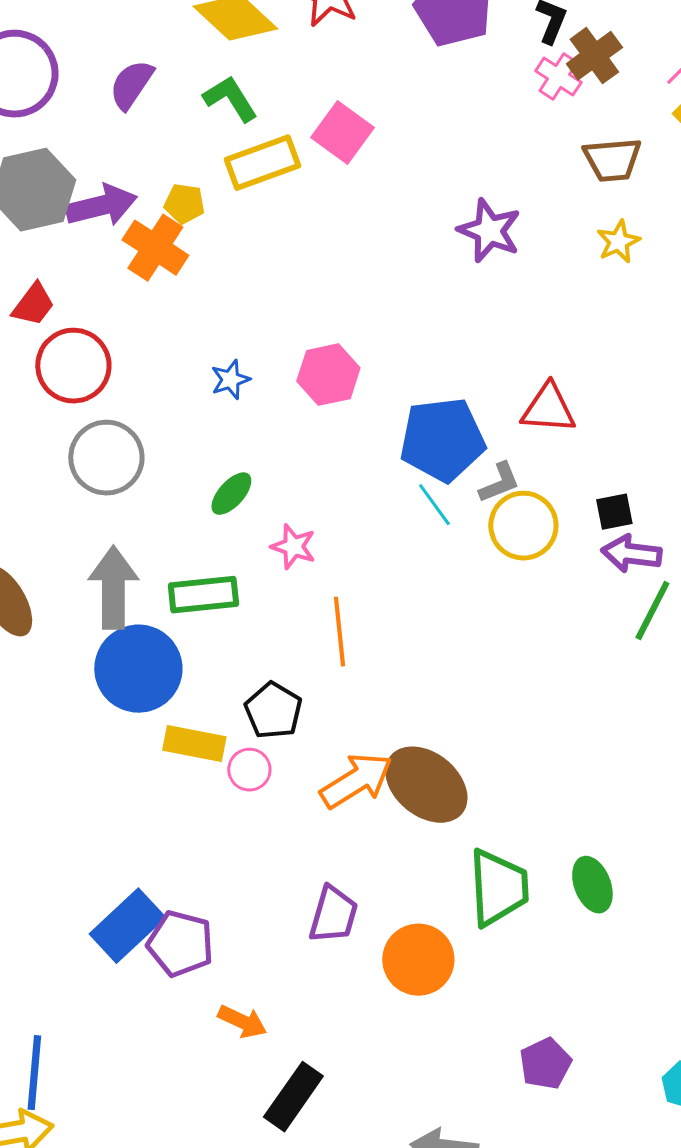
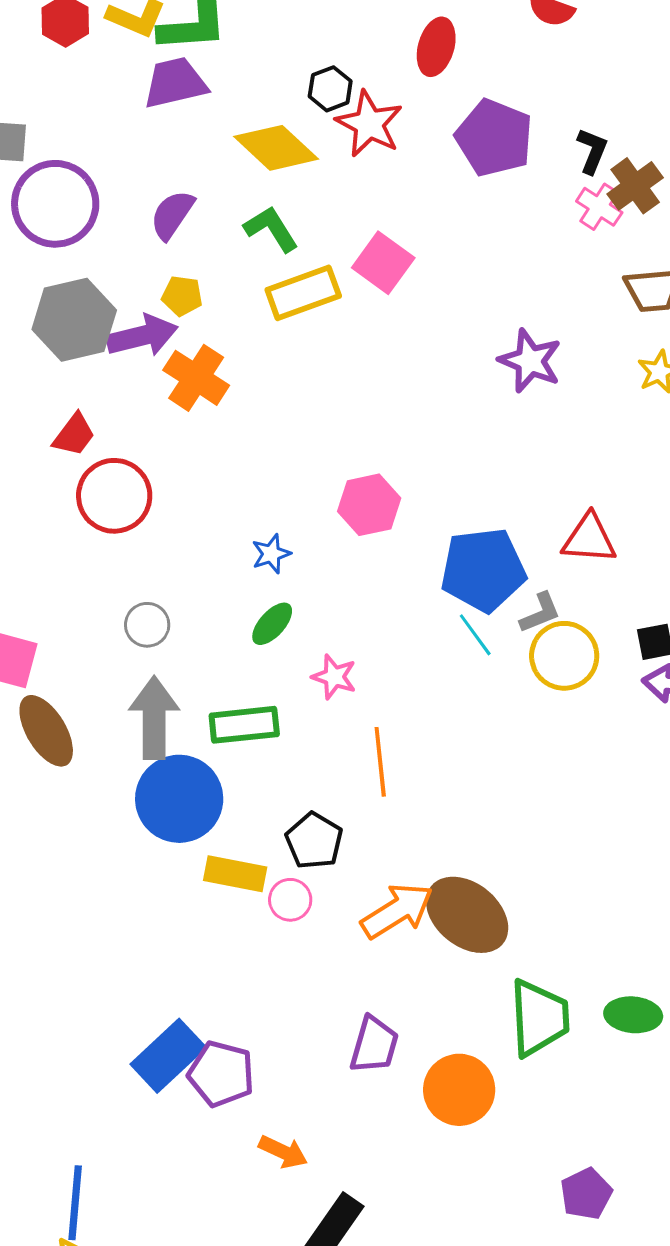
yellow pentagon: (184, 204) -> (182, 296), moved
blue star: (230, 380) -> (271, 554), moved
gray circle: (106, 458) -> (147, 625), moved, size x0.6
green ellipse: (592, 885) -> (633, 1015), turned -64

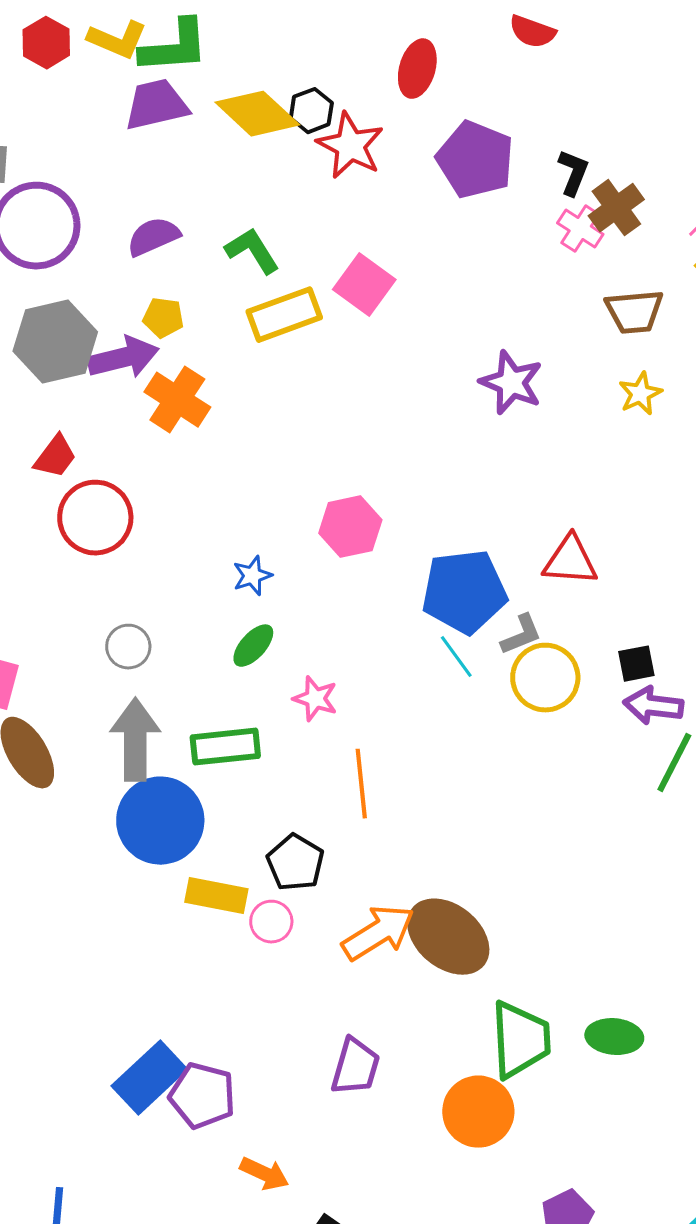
yellow diamond: (276, 148) -> (257, 114), moved
purple semicircle: (172, 215) -> (153, 237), turned 32
orange circle: (459, 1090) -> (478, 1112), moved

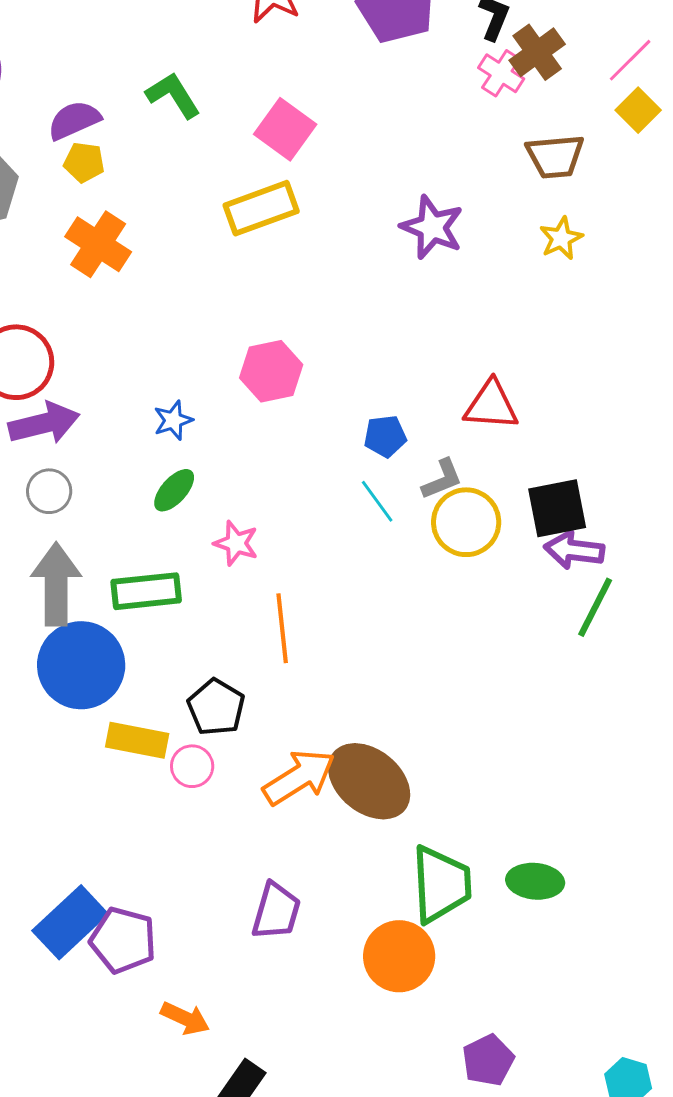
purple semicircle: (153, 237) -> (74, 120), moved
yellow rectangle: (284, 315) -> (261, 208), moved
purple arrow: (123, 358) -> (44, 423), moved
blue pentagon: (464, 592) -> (385, 436), size x0.5
black square: (636, 664) -> (557, 508), size x1.6

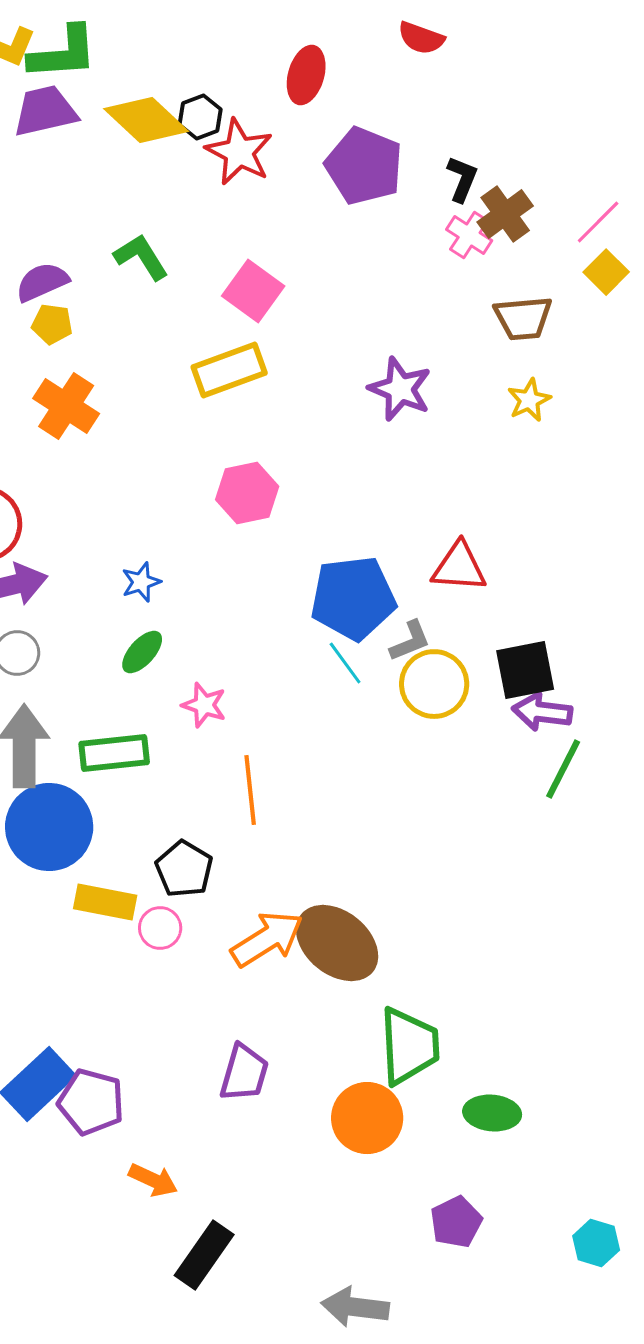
pink hexagon: (271, 371) -> (247, 493), moved
blue pentagon: (385, 436) -> (353, 598), size x2.0
green ellipse: (535, 881) -> (492, 1113), moved

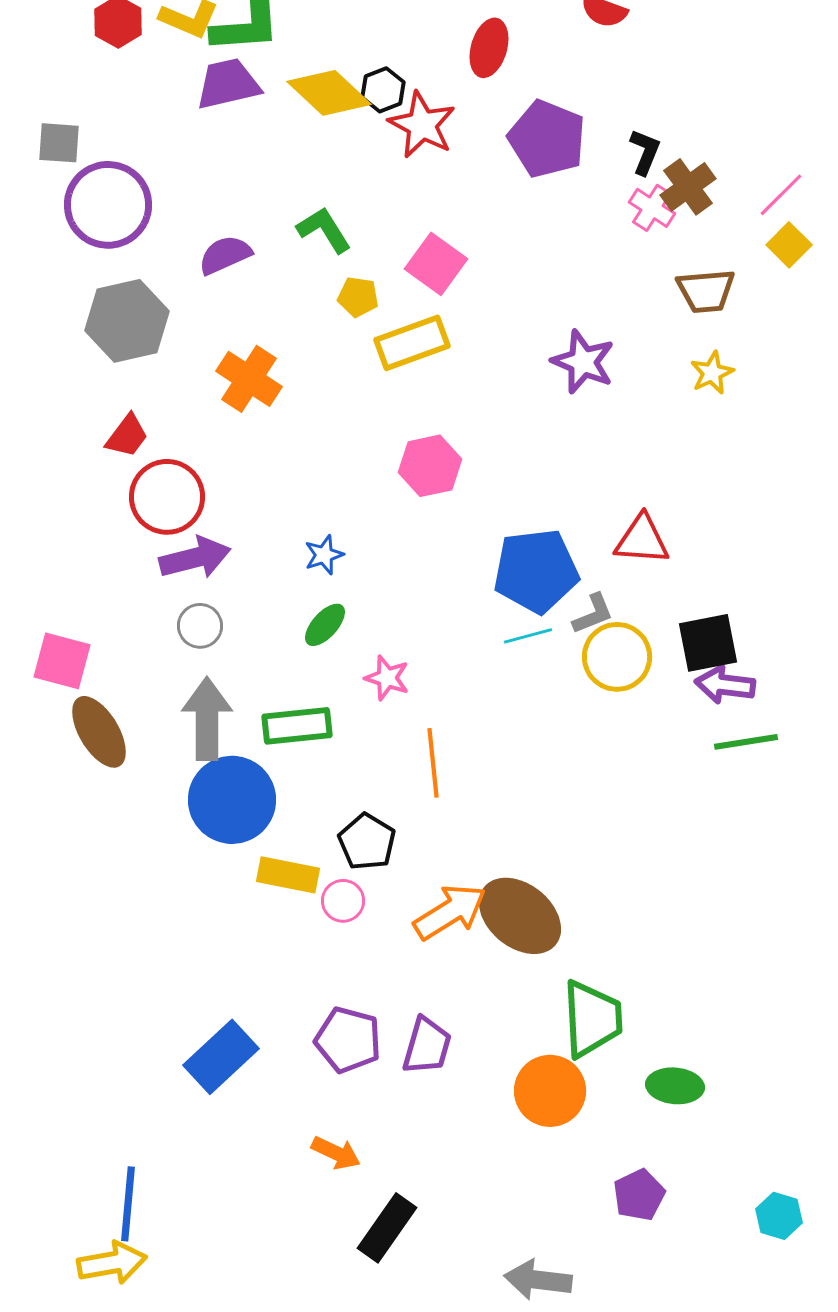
yellow pentagon: (52, 324) -> (358, 297), moved
cyan line: (345, 663) -> (528, 636), turned -69
green line: (563, 769) -> (746, 742), turned 54
purple pentagon: (91, 1102) -> (348, 1040), moved

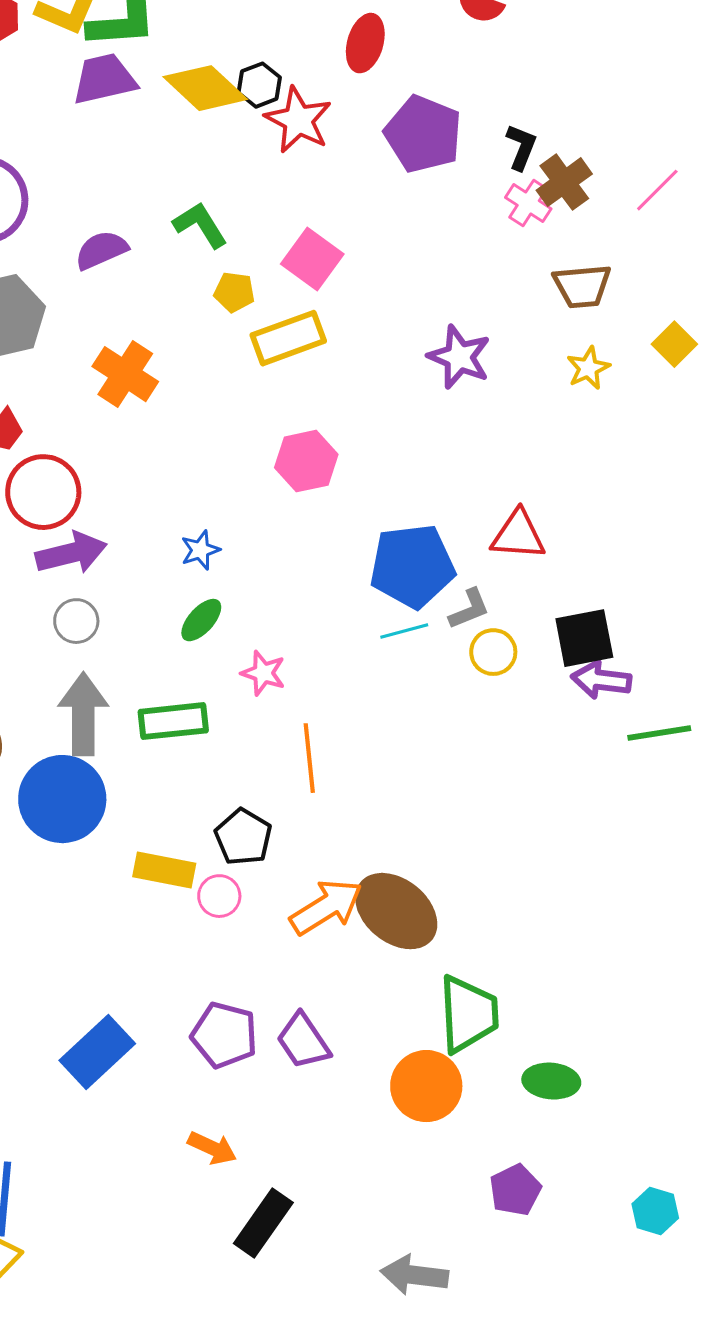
yellow square: (789, 245) -> (674, 344), moved
yellow circle: (617, 657) -> (493, 652), size x0.7
green line: (746, 742) -> (659, 733), moved
blue circle: (232, 800) -> (62, 799), moved
purple trapezoid: (427, 1046) -> (303, 1041), turned 130

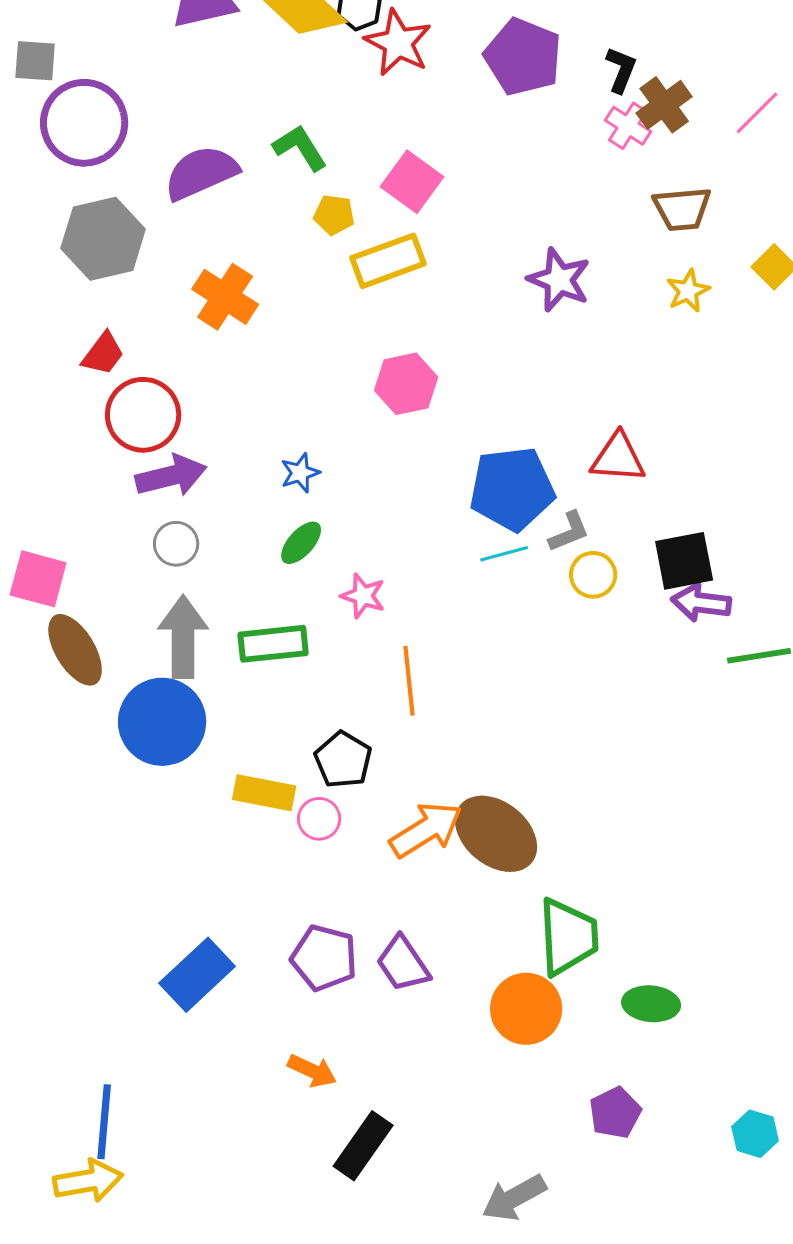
purple semicircle: (101, 250) -> (201, 173), size x1.4
gray arrow: (414, 1275) -> (514, 1198), turned -36

